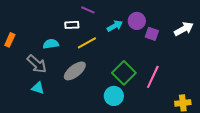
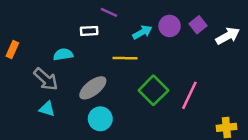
purple square: (152, 34) -> (198, 25), moved, turned 32
yellow line: (87, 43) -> (125, 58), moved, turned 30
cyan circle: (114, 96) -> (100, 119), moved

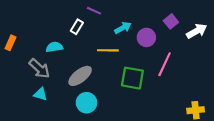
purple circle: (170, 26) -> (146, 37), moved
white rectangle: (89, 31) -> (77, 27), turned -56
green square: (153, 90) -> (132, 78), turned -35
pink line: (189, 95) -> (165, 64), moved

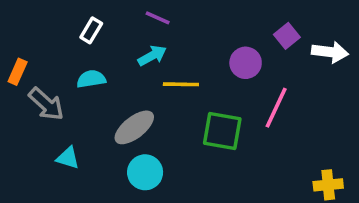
white rectangle: (77, 27) -> (91, 30), moved
cyan arrow: (123, 28) -> (152, 56), moved
white arrow: (197, 31) -> (330, 52), turned 36
gray arrow: (39, 68) -> (46, 104), moved

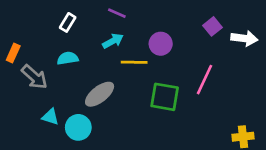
purple circle: (246, 63) -> (161, 44), moved
cyan circle: (145, 172) -> (78, 127), moved

